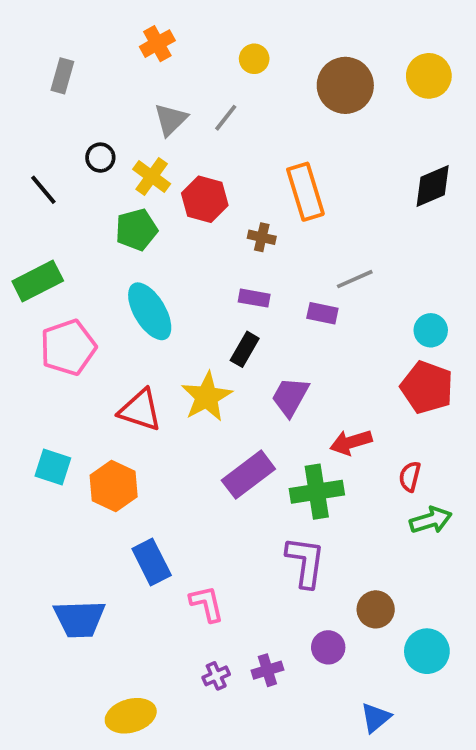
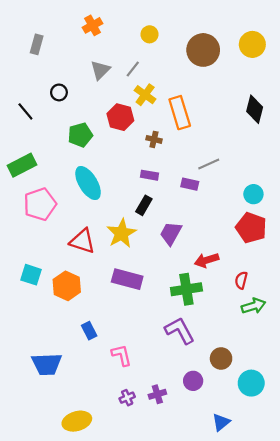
yellow cross: (152, 177) -> (145, 95), moved
black diamond: (433, 186) -> (255, 109), turned -52
purple rectangle: (248, 475) -> (127, 279), moved, turned 52
blue rectangle: (152, 562) -> (89, 331), size x0.7
purple L-shape: (305, 562) -> (180, 331), turned -36

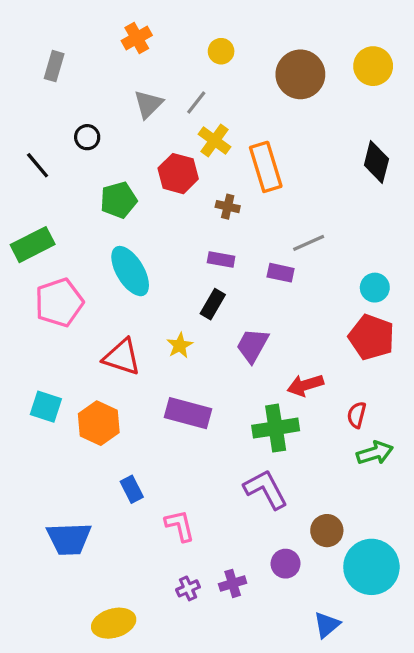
yellow star: (122, 233) -> (180, 345), size x0.6
cyan circle: (251, 383) -> (371, 567), size x1.4

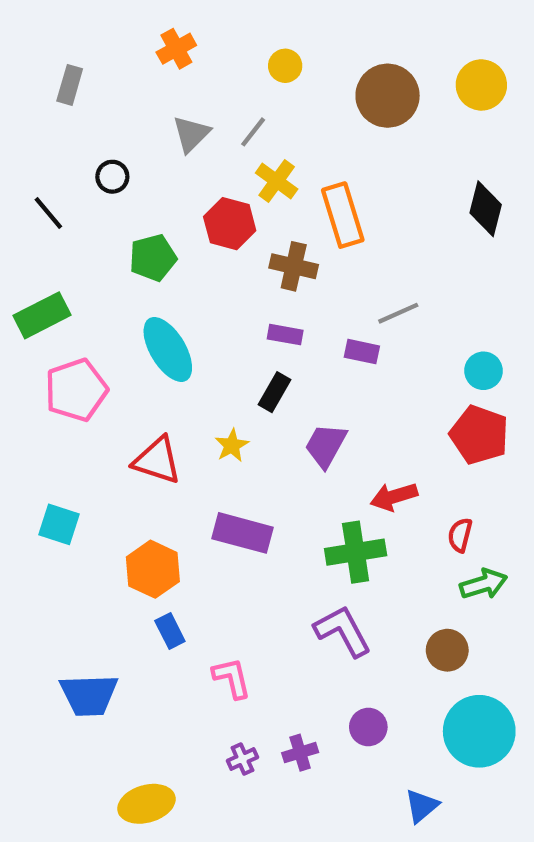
brown cross: (228, 207) -> (294, 266), size x1.5
orange hexagon: (99, 423) -> (153, 569), moved
brown circle: (327, 531) -> (447, 650), moved

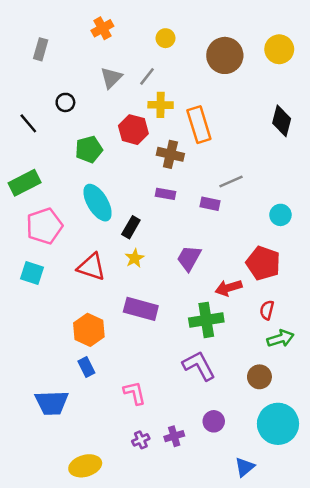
yellow cross: (277, 181) -> (161, 105), turned -35
black rectangle: (274, 392) -> (131, 227), moved
red pentagon: (479, 435) -> (263, 263), moved
cyan square: (59, 524) -> (32, 273), moved
blue rectangle: (170, 631) -> (86, 367), moved

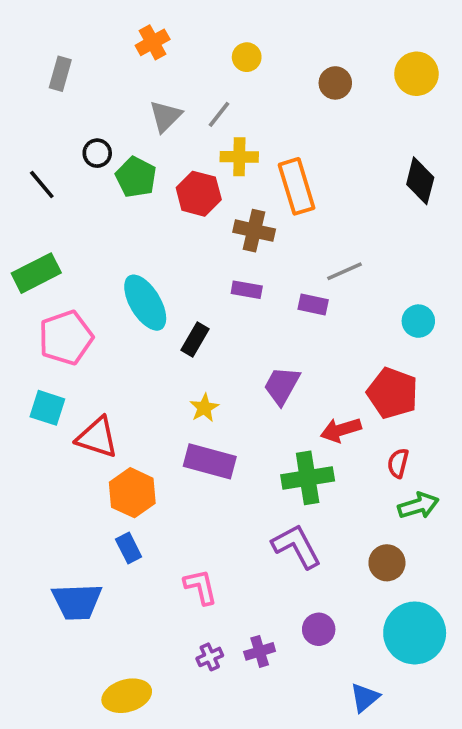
brown circle: (225, 55) -> (335, 83), size x0.6
green pentagon: (89, 149) -> (136, 177), moved, turned -30
yellow star: (135, 258) -> (204, 408), moved
red triangle: (91, 267) -> (97, 437), moved

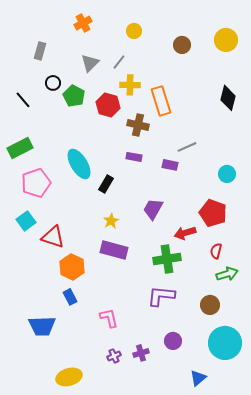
gray rectangle: (60, 74) -> (40, 51), moved
cyan square: (47, 408) -> (26, 221), turned 36
purple L-shape: (297, 546) -> (161, 296), turned -56

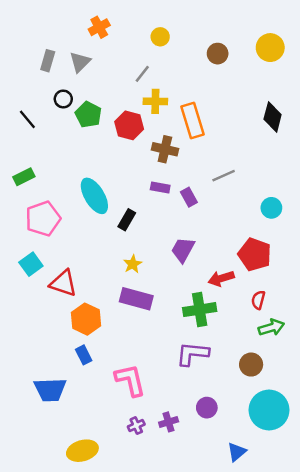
gray triangle: (90, 63) -> (80, 62), moved
green rectangle: (20, 148) -> (24, 177), size x0.7
purple rectangle: (170, 165) -> (189, 197), moved, turned 49
pink L-shape: (109, 318) -> (130, 380), size x1.4

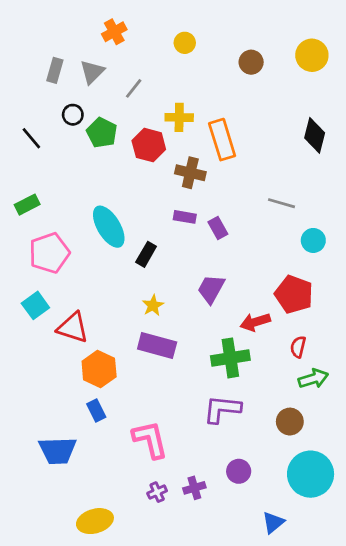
gray line: (142, 74) -> (134, 88), moved
gray line: (224, 176) -> (282, 203), moved, turned 40

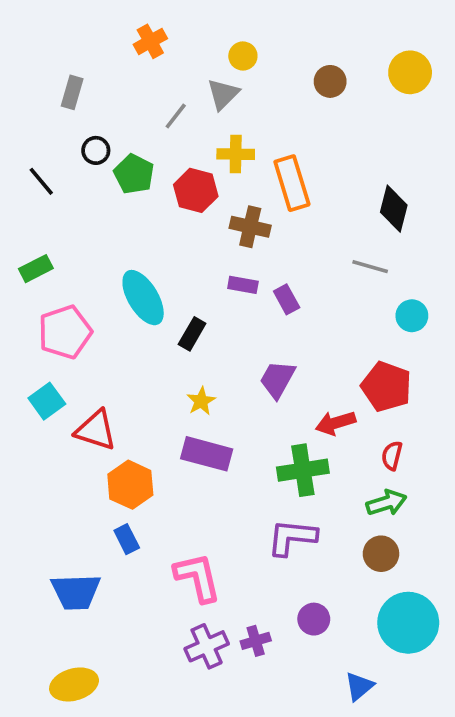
gray triangle: (92, 72) -> (223, 94), moved
black diamond: (315, 135) -> (394, 209), moved
green arrow: (313, 379) -> (386, 503), moved
purple cross: (157, 492) -> (207, 646), size x1.6
yellow ellipse: (95, 521) -> (74, 684), moved

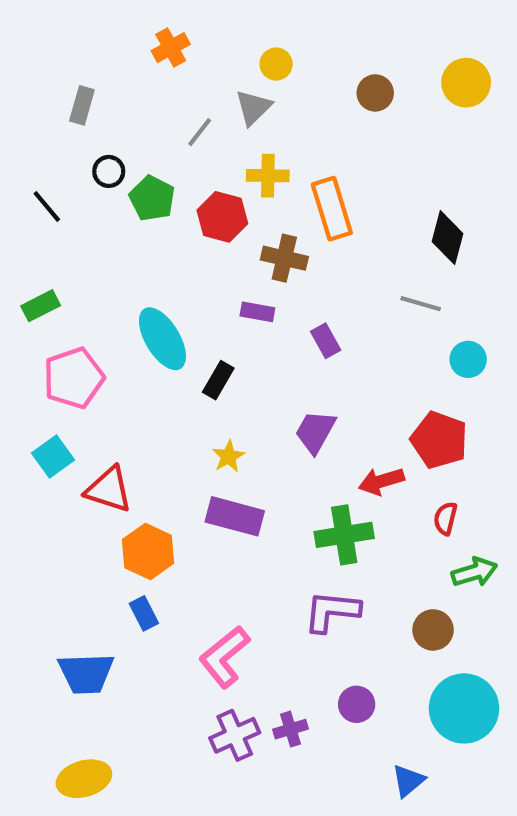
purple rectangle: (243, 285) -> (257, 312), moved
green arrow: (386, 503) -> (474, 572), moved
pink L-shape: (198, 577) -> (224, 657), turned -116

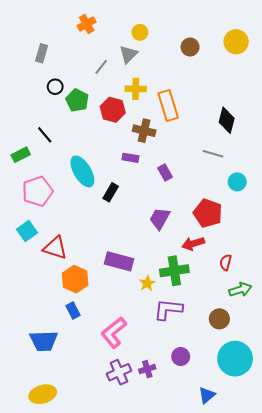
black line: (47, 207) -> (45, 135), moved
red pentagon: (439, 440) -> (208, 213), moved
yellow star: (229, 456) -> (147, 283), moved

